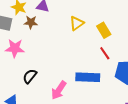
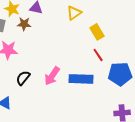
yellow triangle: (77, 23) -> (74, 13), moved
pink arrow: (59, 90) -> (52, 76), moved

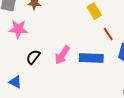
yellow rectangle: (97, 32) -> (94, 11), moved

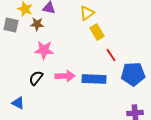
pink star: (18, 29) -> (44, 50), moved
pink arrow: (62, 55) -> (65, 76), turned -126

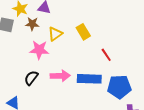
yellow triangle: (87, 13) -> (55, 34), moved
yellow rectangle: (97, 32) -> (83, 32), moved
blue pentagon: (133, 74) -> (119, 87), moved

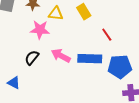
yellow triangle: (55, 34) -> (56, 14), turned 42
pink arrow: (60, 76) -> (61, 56), turned -150

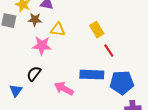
yellow rectangle: (84, 12) -> (97, 30), moved
pink arrow: (61, 56) -> (64, 89), moved
blue triangle: (14, 83) -> (16, 91), moved, turned 40

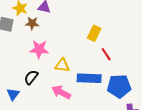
yellow triangle: (58, 30) -> (62, 65), moved
yellow rectangle: (97, 30) -> (94, 33), turned 56

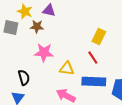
red line: (106, 54) -> (93, 58), moved
black semicircle: (31, 77) -> (24, 78), moved, turned 126

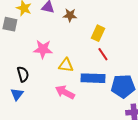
brown star: (37, 27) -> (70, 15), moved
red line: (93, 58) -> (103, 54), moved

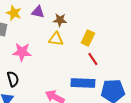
pink star: (43, 49) -> (22, 52), moved
yellow triangle: (66, 65) -> (56, 39), moved

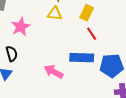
pink star: (22, 52) -> (21, 27), turned -30

